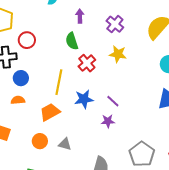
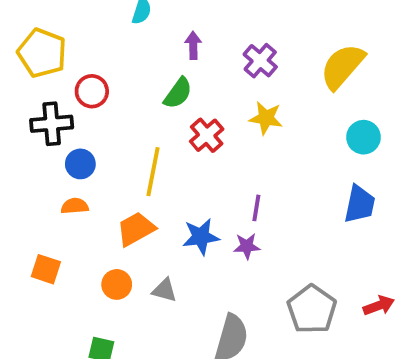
green semicircle: (72, 41) -> (178, 93), turned -126
blue star: (84, 99) -> (201, 237), moved
purple line: (113, 101) -> (256, 208), turned 56

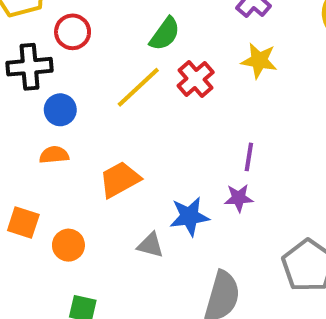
yellow line: (153, 172) -> (138, 87), moved, turned 36
blue star: (201, 237) -> (189, 216), moved
orange circle: (117, 284) -> (68, 245), moved

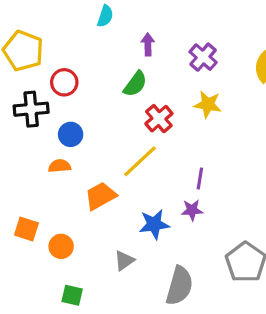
yellow line: (138, 87) -> (140, 161), moved
blue circle: (60, 110) -> (71, 134), moved
orange semicircle: (54, 155) -> (60, 166), moved
gray triangle: (150, 245) -> (124, 261), moved, turned -50

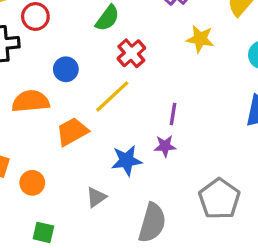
yellow star: (208, 104) -> (200, 39), moved
blue circle: (71, 134) -> (66, 69), moved
orange semicircle: (60, 166) -> (31, 101), size x1.6

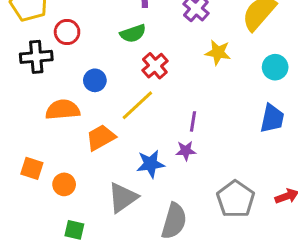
green semicircle: (107, 18) -> (133, 33), turned 35
gray triangle: (96, 197) -> (123, 198), size x1.6

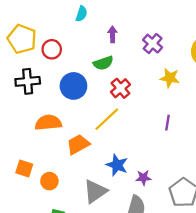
red circle: (67, 32) -> (52, 49), moved
blue circle: (95, 80) -> (73, 86), moved, size x1.5
purple line: (193, 121) -> (167, 123), moved
purple star: (186, 151) -> (143, 178), moved
blue star: (151, 164) -> (117, 165), turned 30

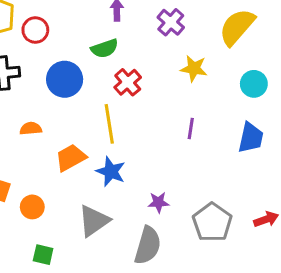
yellow line: (107, 119) -> (109, 124), turned -56
orange semicircle: (48, 123) -> (31, 128), size x0.6
blue star: (117, 165) -> (111, 172), moved

